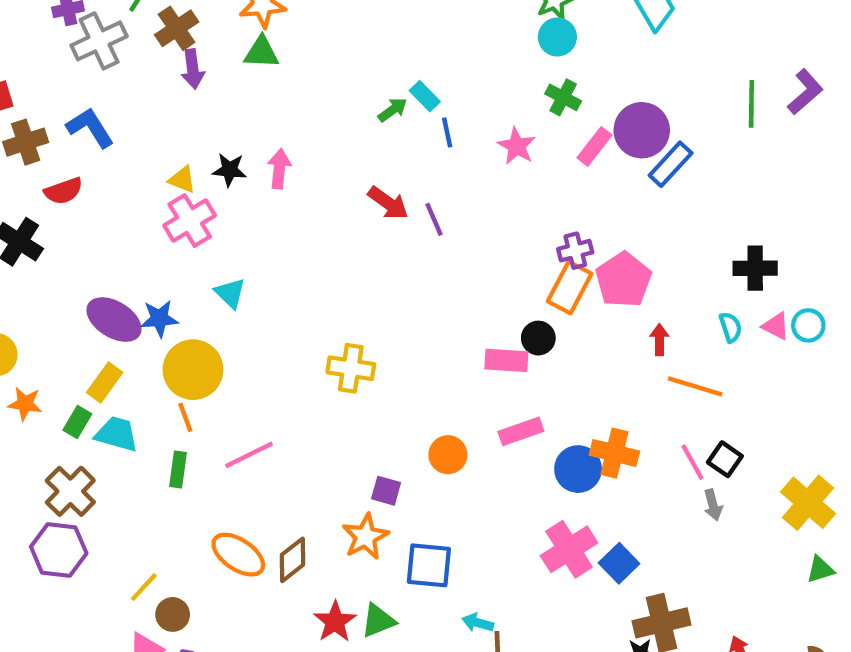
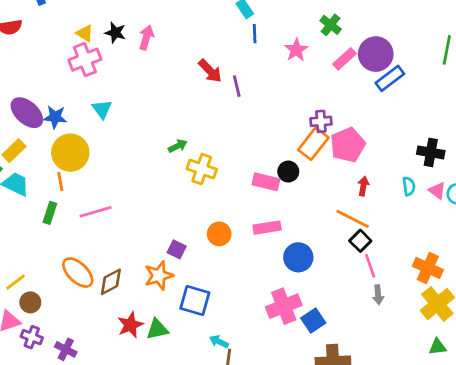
green arrow: (393, 110) -> (178, 146), moved
yellow cross: (351, 368) -> (202, 169), moved
orange line: (695, 386) -> (353, 219), moved
orange cross: (614, 453) -> (428, 268), moved
black square: (725, 459) -> (360, 241), moved

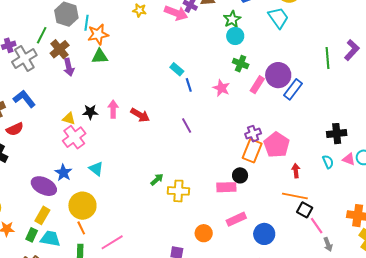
red arrow: (210, 71) -> (140, 115), moved
blue star: (55, 117) -> (63, 173), moved, turned -30

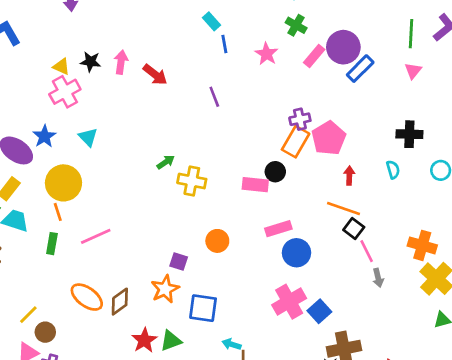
pink triangle: (349, 159) -> (413, 71), moved, turned 40
pink rectangle: (236, 219) -> (278, 229), moved

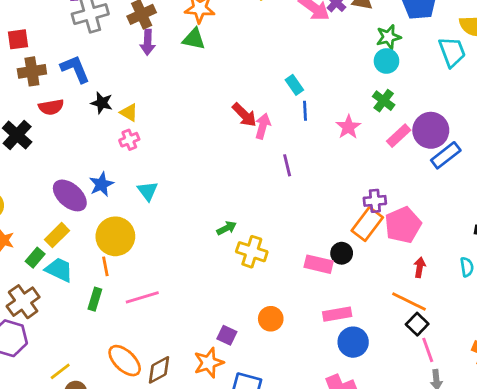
black star: (91, 62) -> (102, 103), moved
pink arrow: (121, 62) -> (263, 126), moved
red arrow: (155, 75) -> (244, 115), moved
pink cross: (65, 92) -> (129, 140), size x0.6

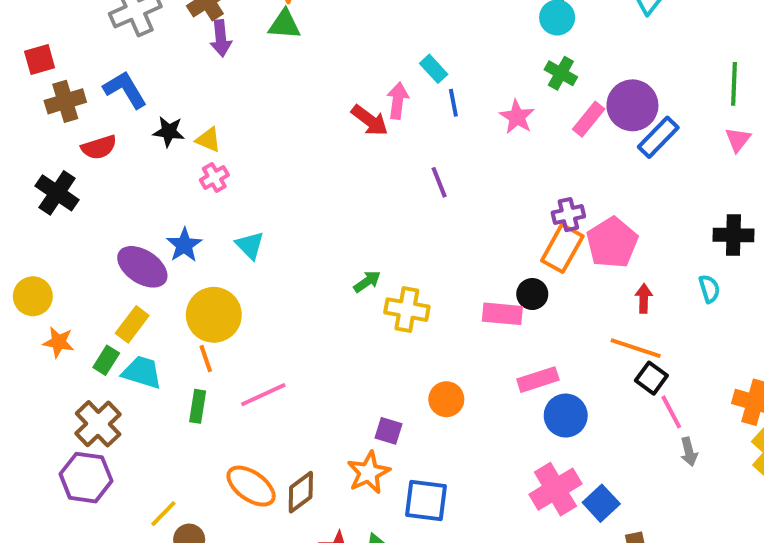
pink arrow: (263, 126) -> (398, 101), moved

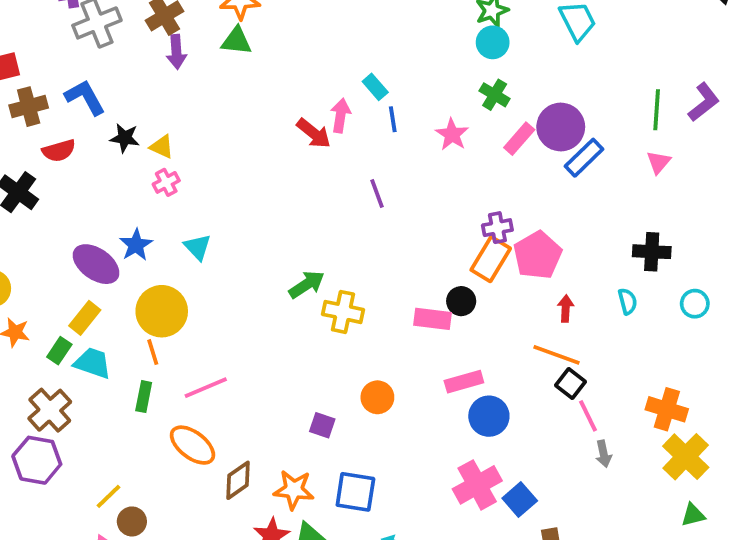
green arrow: (367, 282) -> (307, 285), size x1.4
orange star: (368, 473) -> (294, 490), moved, turned 30
orange ellipse: (251, 486) -> (193, 445), moved

